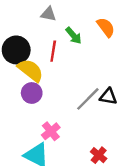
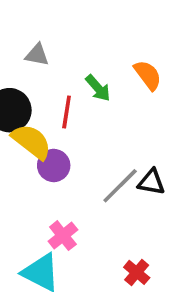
gray triangle: (48, 14) -> (37, 55), moved
purple circle: (32, 93) -> (54, 165), moved

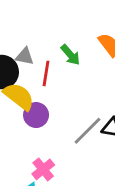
gray triangle: (37, 55) -> (25, 56), moved

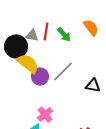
red line: (46, 73) -> (46, 31), moved
gray line: (88, 131) -> (63, 71), moved

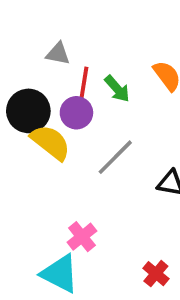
gray triangle: (32, 35) -> (58, 54), moved
purple circle: (40, 76) -> (76, 113), moved

